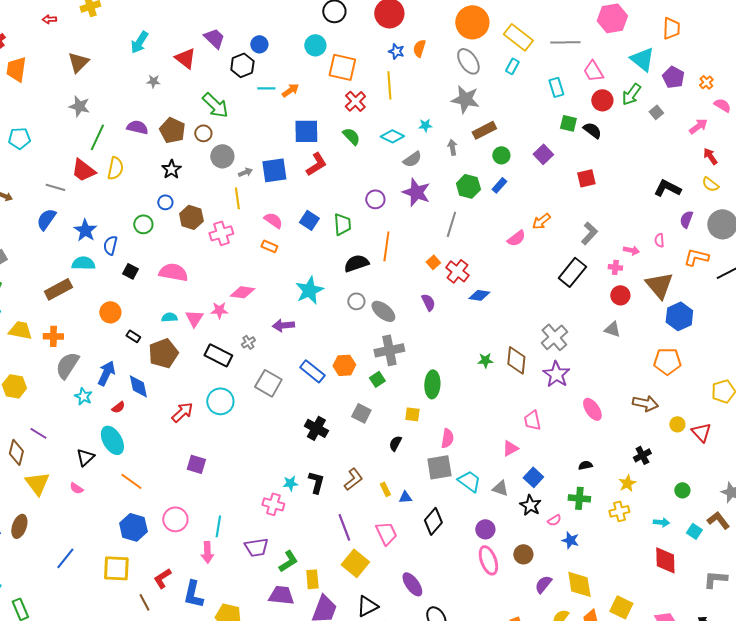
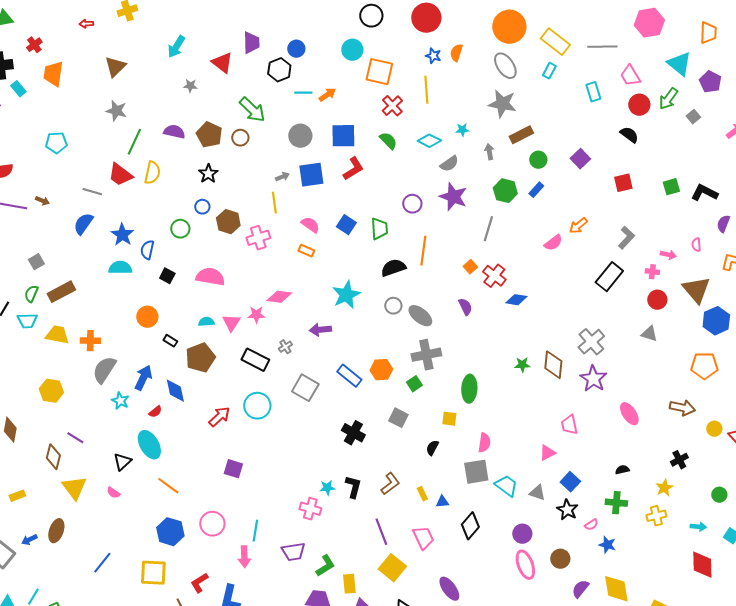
purple trapezoid: (214, 38) -> (251, 43), turned 45
green square: (568, 123) -> (671, 187), moved, turned -30
gray circle: (222, 156) -> (300, 136), moved
brown rectangle: (58, 289) -> (61, 292), moved

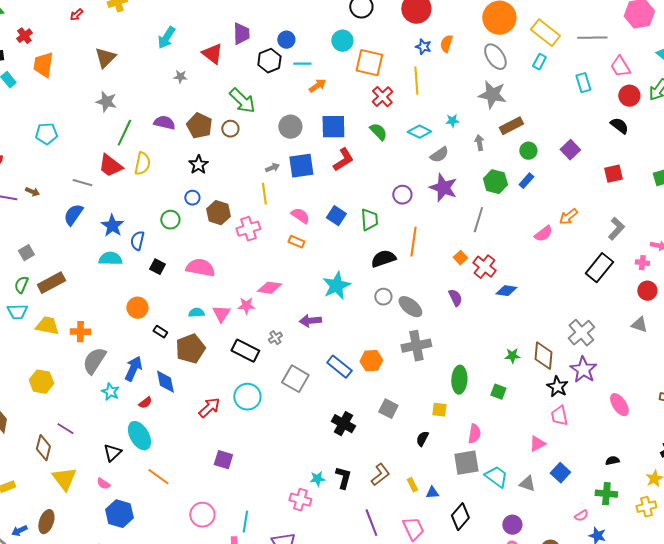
red arrow: (86, 24) -> (76, 15), turned -40
cyan line: (303, 93) -> (302, 64), moved
green square: (414, 384) -> (498, 392), moved, turned -35
black star: (567, 510) -> (557, 387), moved
blue hexagon: (170, 532) -> (119, 514), moved

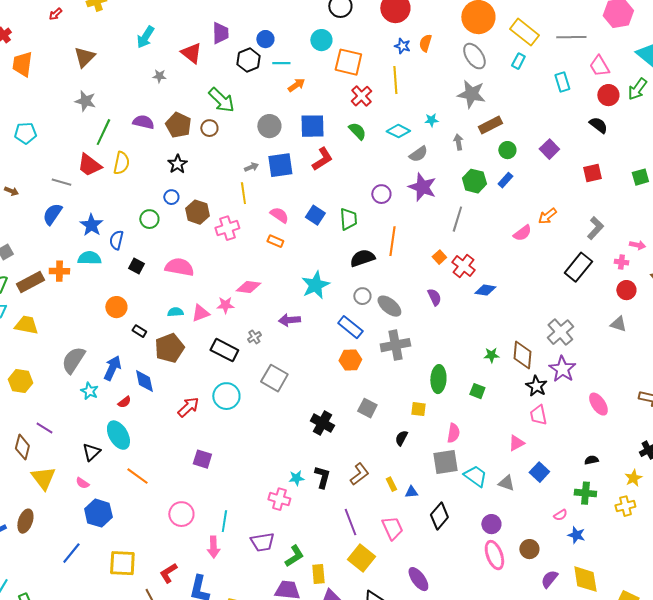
pink triangle: (221, 314) -> (200, 313), turned 36
orange cross: (80, 332) -> (59, 271), moved
blue rectangle: (339, 367) -> (350, 327), moved

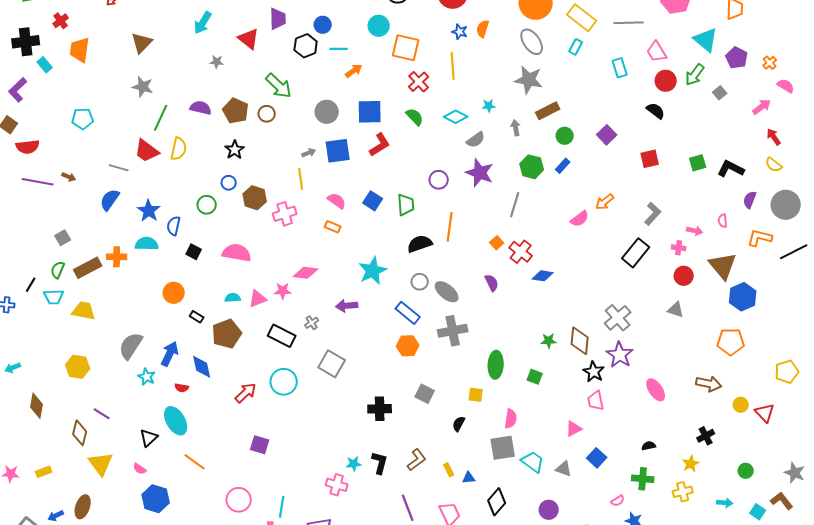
red semicircle: (124, 402) -> (182, 388), turned 48
black cross: (322, 423) -> (380, 409), turned -30

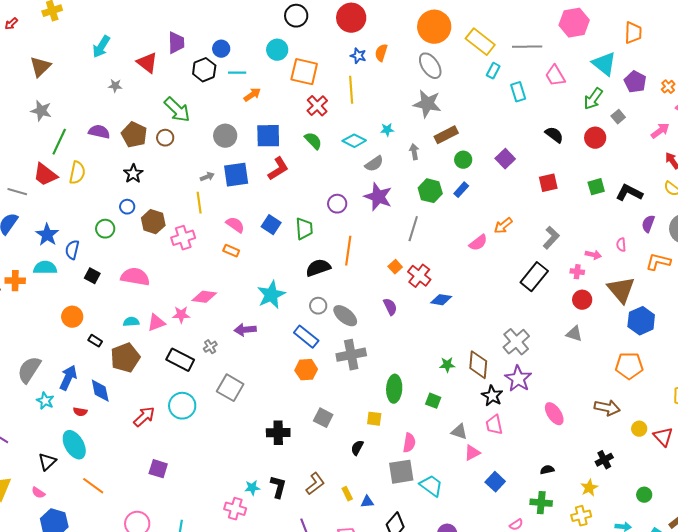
cyan rectangle: (576, 47) -> (493, 71), moved
red circle: (666, 81) -> (595, 138), moved
gray triangle: (564, 469) -> (459, 432), moved

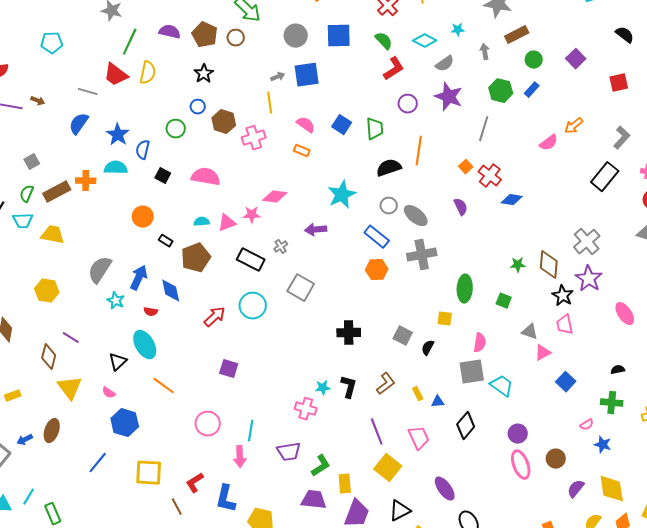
red L-shape: (278, 169) -> (394, 69), moved
gray square: (323, 418) -> (403, 336), moved

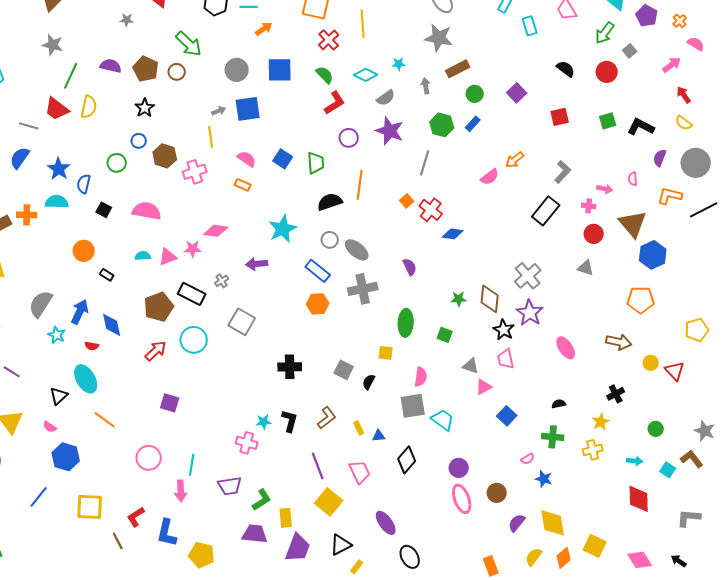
purple semicircle: (461, 207) -> (410, 267), moved
brown pentagon: (196, 258) -> (159, 307), moved

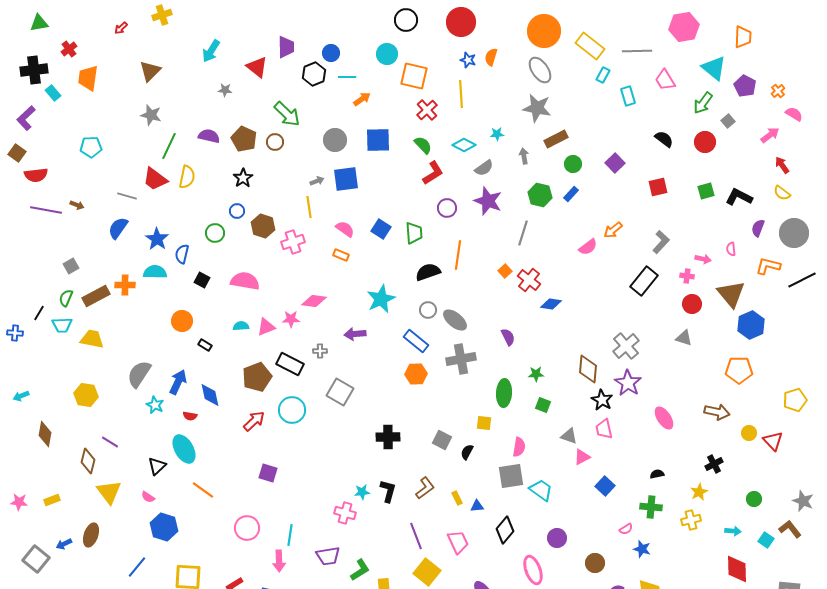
gray cross: (222, 281) -> (320, 351), turned 32
green star: (459, 299) -> (536, 374), moved
pink ellipse: (462, 499) -> (533, 570), moved

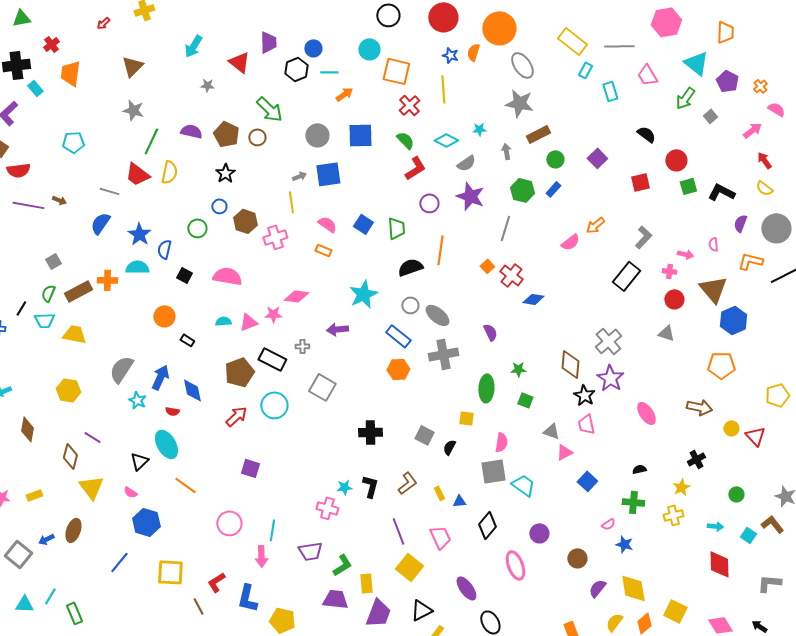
orange circle: (544, 31) -> (499, 28), moved
red circle: (705, 142) -> (676, 160), moved

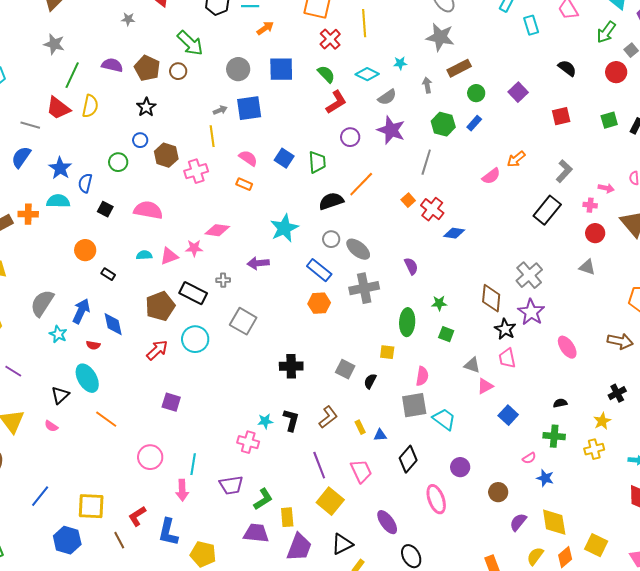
red circle: (676, 160) -> (616, 72), moved
orange line: (440, 250) -> (361, 184), turned 36
blue hexagon: (146, 522) -> (67, 540), moved

